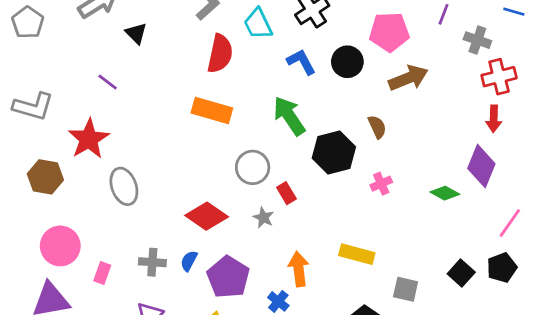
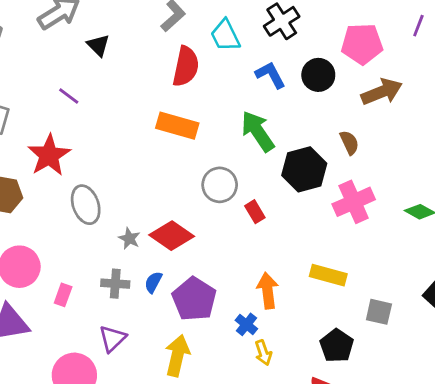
pink cross: (381, 184) -> (354, 202), size x1.8
gray star: (263, 217) -> (129, 238), moved

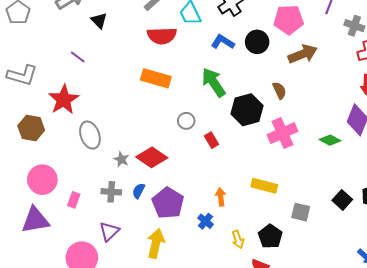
red semicircle: (186, 66) -> (162, 36), turned 76
blue L-shape: (270, 75) -> (223, 42), turned -30
gray circle: (220, 185) -> (186, 121), size x0.7
orange arrow: (268, 291) -> (221, 197), size x0.7
yellow arrow: (263, 353) -> (238, 239), moved

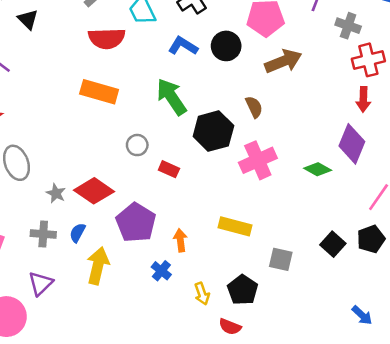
red rectangle: (212, 140) -> (169, 169), turned -35
purple pentagon: (168, 203) -> (136, 223), moved
yellow arrow: (156, 243) -> (98, 266), moved

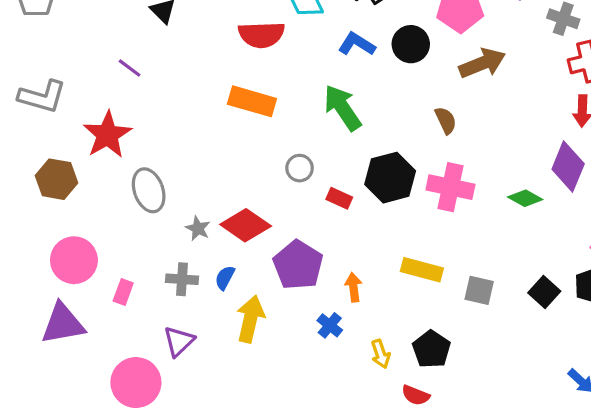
black hexagon: (213, 131) -> (390, 178), moved
pink cross: (258, 160) -> (450, 187), turned 36
gray square: (281, 259) -> (479, 290), moved

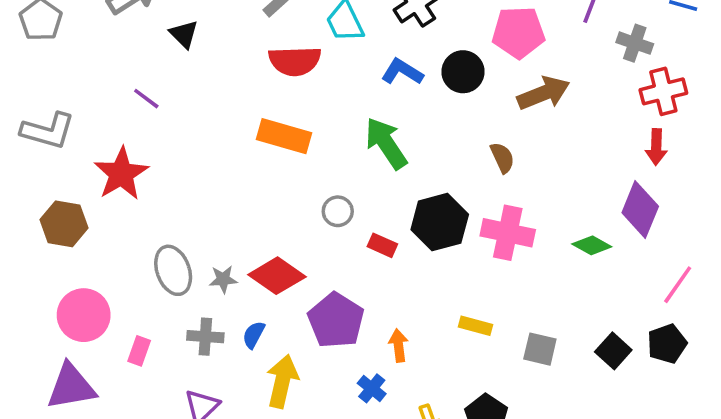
gray ellipse: (149, 190) -> (173, 270), moved
gray star: (198, 228) -> (223, 279), turned -30
yellow rectangle: (422, 270) -> (476, 326), size x0.7

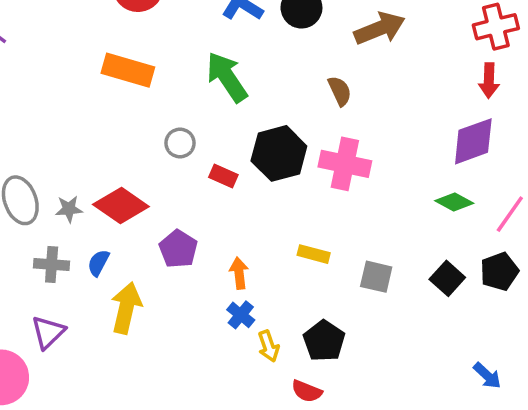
purple diamond: (640, 210) -> (473, 141), turned 48
green diamond: (592, 245) -> (454, 202), moved
purple pentagon: (336, 320) -> (178, 249), size x0.7
blue cross: (372, 388) -> (241, 315), moved

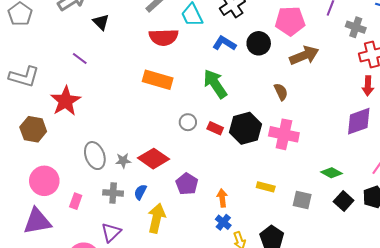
red rectangle: (223, 176) -> (215, 128), moved
green diamond: (454, 202) -> (331, 173), moved

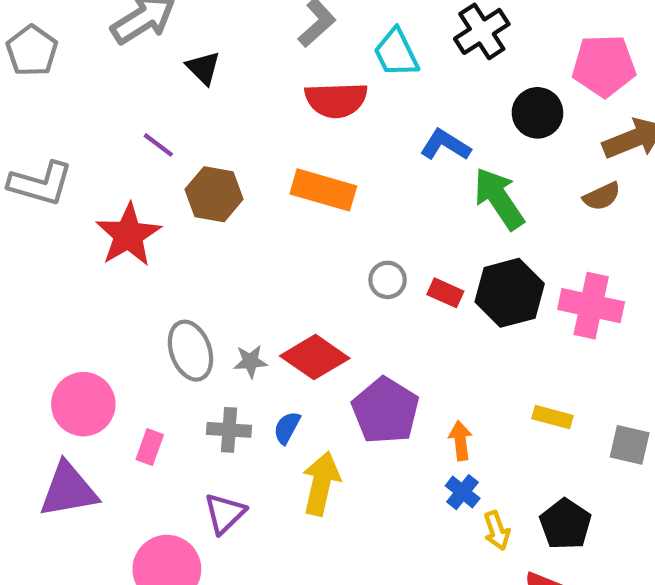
blue L-shape: (224, 43) -> (445, 145), moved
green arrow: (215, 84) -> (499, 199), moved
brown semicircle: (281, 92) -> (602, 196), moved, turned 90
brown hexagon: (33, 129) -> (214, 194), moved
purple pentagon: (187, 184) -> (385, 411), size x1.4

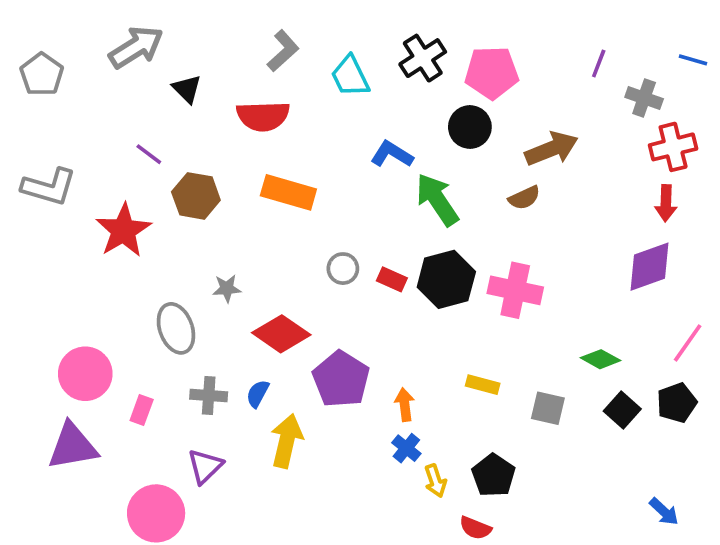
pink pentagon: (604, 66) -> (492, 73), moved
red semicircle: (336, 100) -> (263, 116), moved
gray star: (250, 361) -> (227, 288), moved

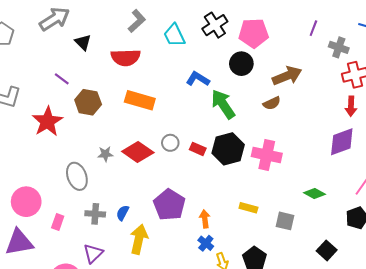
red diamond: (281, 334) -> (138, 152), moved
black square: (622, 410) -> (327, 250), moved

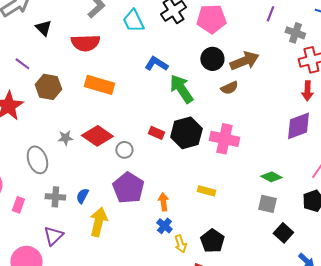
black circle: (241, 64) -> (212, 59), moved
gray circle: (170, 143) -> (124, 150), moved
gray square: (285, 221) -> (267, 204), moved

